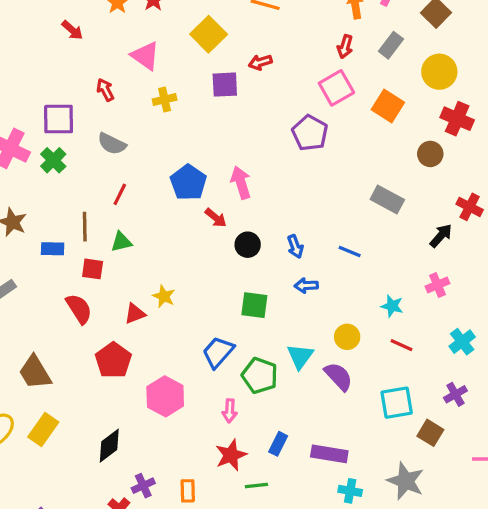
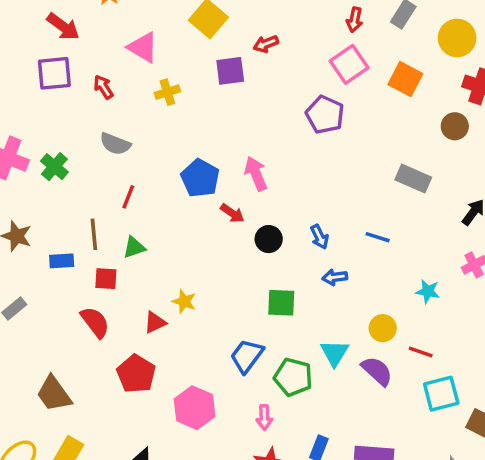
red arrow: (72, 30) -> (63, 27), size x1.4
purple square: (59, 119) -> (54, 73), moved
red line: (401, 345) -> (421, 352), moved

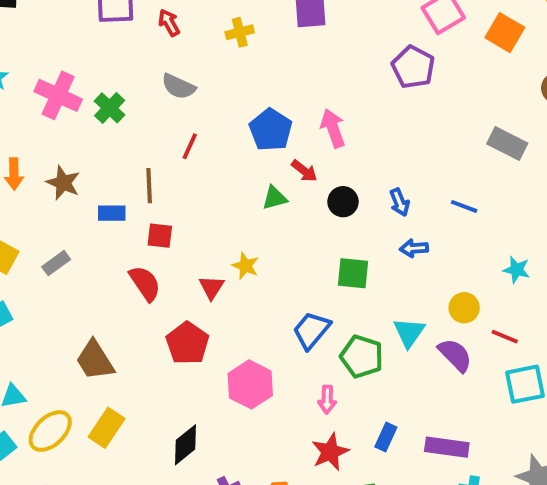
green triangle: (134, 247) -> (275, 198), moved
red triangle: (155, 322) -> (212, 287), turned -35

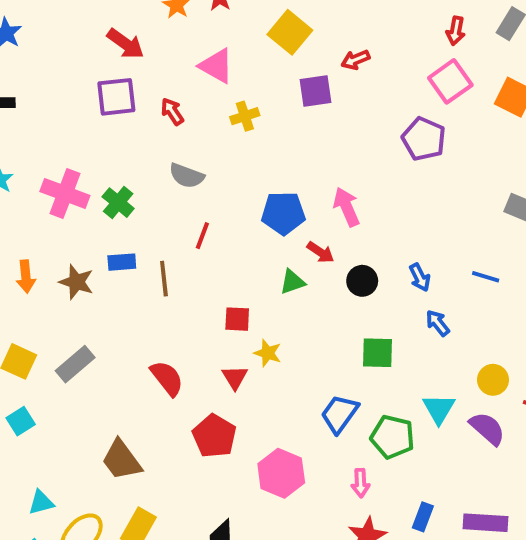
blue pentagon: (271, 130) -> (283, 213), turned -30
blue rectangle: (112, 213) -> (122, 262), moved
red square: (160, 236) -> (237, 319), moved
blue arrow: (414, 248) -> (438, 323), turned 60
gray rectangle: (56, 263) -> (75, 364), size x1.4

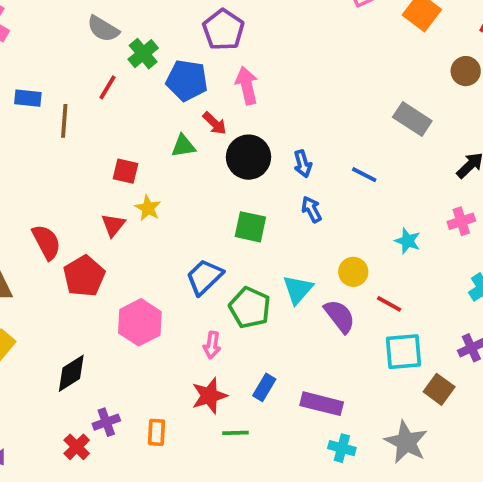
purple pentagon: (424, 139) -> (223, 30), moved
green cross: (118, 203) -> (143, 54), moved
black circle: (362, 281) -> (249, 157), size x1.5
red semicircle: (167, 378) -> (46, 242), moved

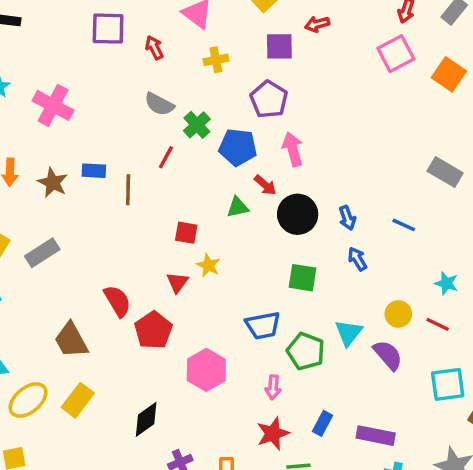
blue trapezoid: (204, 277) -> (263, 325), turned -144
red line: (389, 304) -> (438, 324), moved

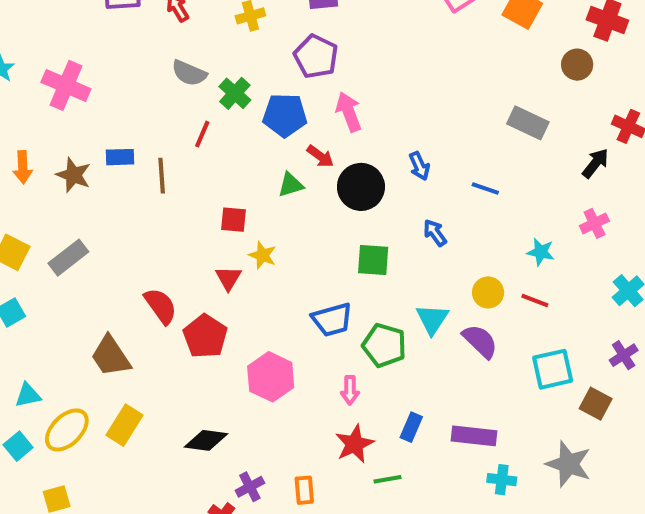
blue arrow: (347, 218) -> (419, 166), moved
black diamond: (146, 419) -> (206, 440), turned 48

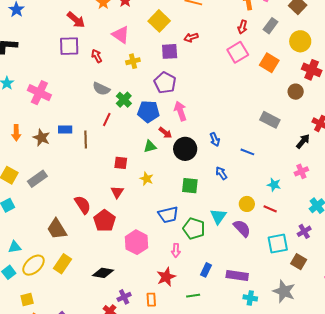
yellow star: (263, 255) -> (147, 179), moved
purple cross: (624, 355) -> (304, 231), moved
red star: (355, 444) -> (166, 277), moved

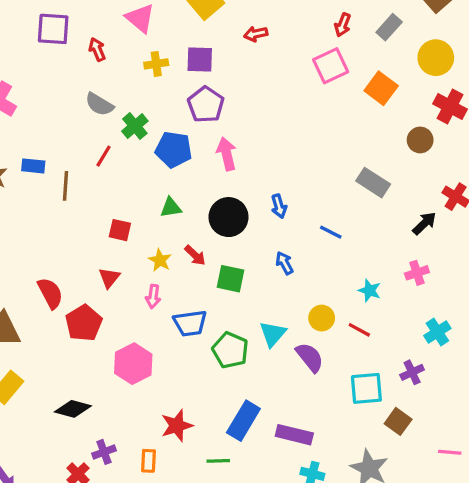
purple square: (170, 51) -> (200, 59), moved
red arrow: (165, 133) -> (195, 255), moved
pink arrow: (176, 250) -> (153, 296), moved
blue rectangle: (206, 270) -> (243, 421), size x1.6

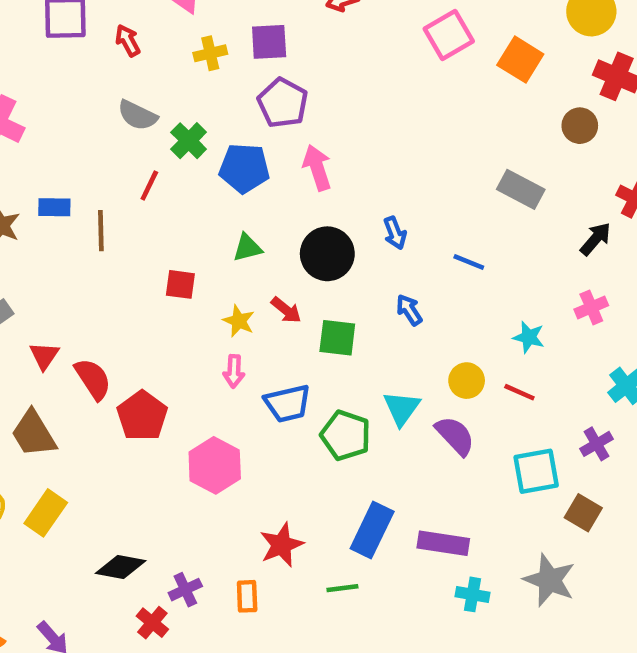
red triangle: (109, 278) -> (44, 356), moved
black diamond: (73, 409) -> (121, 567), moved

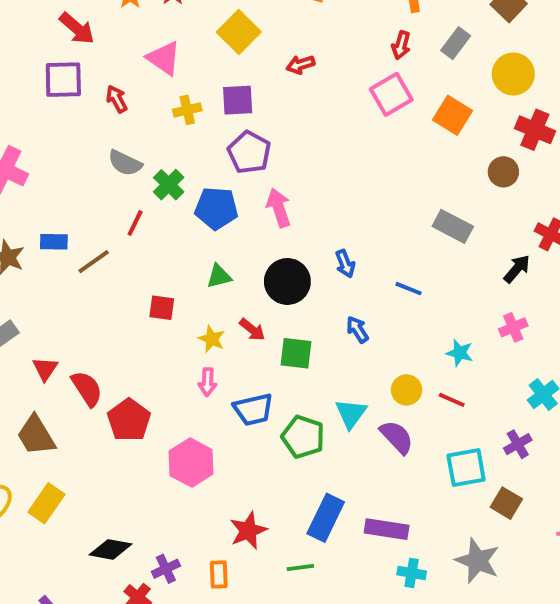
brown line: (101, 231) -> (94, 262), turned 56

